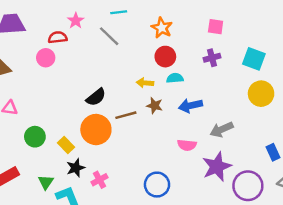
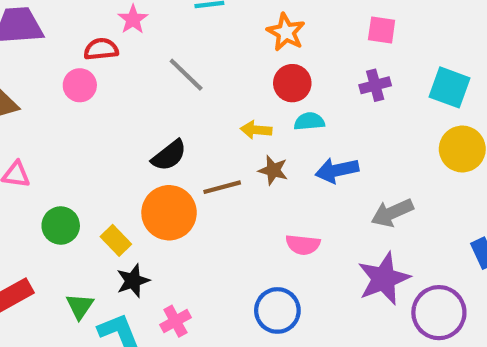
gray line: (109, 36) -> (186, 75), moved
pink semicircle: (187, 145) -> (303, 245), moved
pink cross: (100, 180) -> (175, 321), moved

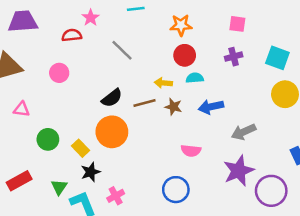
orange star: (286, 32) -> (181, 25), turned -30
pink circle: (80, 85) -> (59, 73), moved
brown line: (222, 187) -> (144, 103), moved

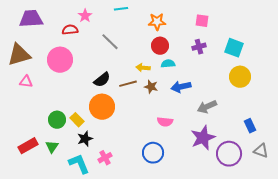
pink circle: (59, 73) -> (60, 60), size x1.6
pink triangle: (22, 109) -> (26, 82), moved
green circle: (48, 139) -> (57, 120), moved
green triangle: (59, 187) -> (52, 147), moved

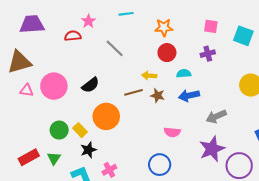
cyan square: (234, 48) -> (243, 36), moved
pink circle: (60, 60) -> (54, 86), moved
cyan semicircle: (168, 64) -> (184, 74), moved
black semicircle: (102, 80) -> (91, 85), moved

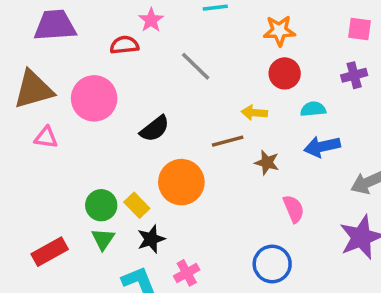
pink circle: (54, 86) -> (94, 98), moved
brown star: (158, 95) -> (267, 162), moved
pink semicircle: (172, 132) -> (294, 209), turned -119
green triangle: (54, 158) -> (103, 239), moved

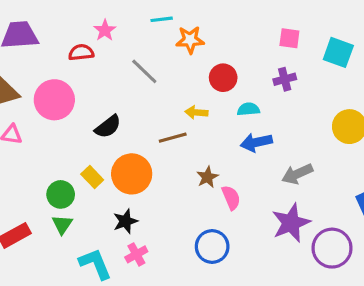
orange star: (279, 31) -> (190, 40), moved
brown star: (267, 162) -> (207, 177), moved, turned 30
yellow rectangle: (137, 205) -> (92, 177), moved
black star: (151, 239) -> (125, 221), moved

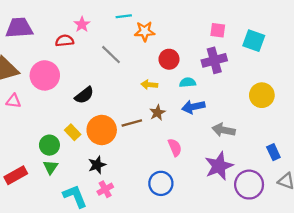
purple cross: (285, 79) -> (214, 60), size x1.5
brown line: (173, 138) -> (132, 123), moved
gray arrow: (297, 174) -> (224, 130), turned 35
brown star: (207, 177) -> (157, 113), moved

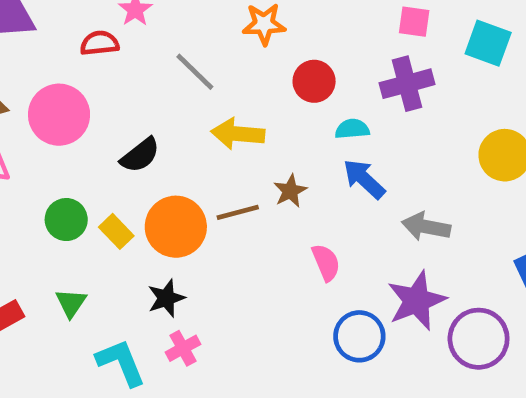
yellow arrow: (149, 85) -> (238, 134), moved, size x1.5
blue arrow: (193, 107) -> (364, 179), turned 55
green circle: (49, 145) -> (66, 220), moved
blue circle: (161, 183) -> (359, 336), moved

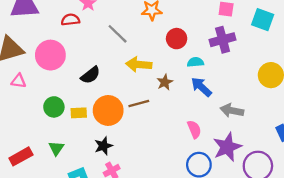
brown star: (290, 191) -> (165, 82), moved
yellow rectangle: (116, 231) -> (79, 113), turned -49
pink semicircle: (326, 262) -> (194, 129), moved

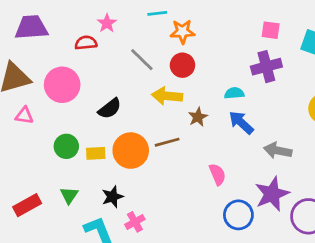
red circle: (177, 39) -> (182, 65), moved
pink semicircle: (194, 129) -> (217, 174), moved
black star: (103, 146) -> (112, 197), moved

